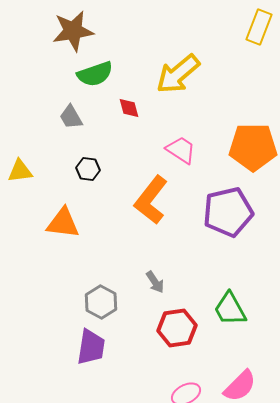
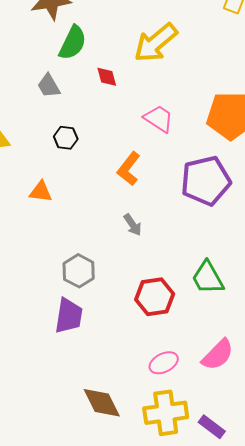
green semicircle: (95, 74) -> (73, 43), turned -45
orange L-shape: (151, 200) -> (129, 169), size x0.7
orange triangle: (63, 223) -> (41, 192), size x0.7
gray arrow: (155, 282) -> (133, 225), moved

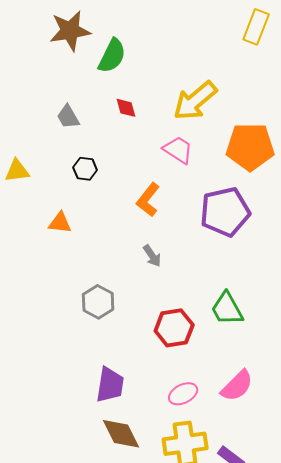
green semicircle: (73, 43) -> (112, 56), moved
yellow arrow: (156, 43) -> (195, 101), moved
purple trapezoid: (69, 316) -> (110, 385), moved

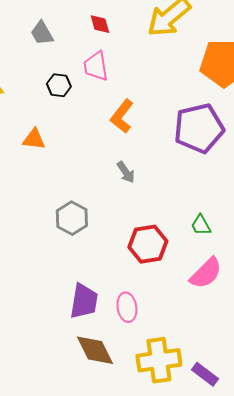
pink trapezoid: (178, 150) -> (96, 66), moved, turned -132
green trapezoid: (227, 309) -> (201, 225), size x0.6
pink semicircle: (237, 386) -> (206, 273), moved
pink ellipse: (183, 394) -> (127, 307), moved, turned -72

